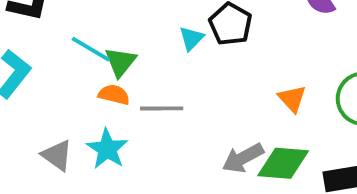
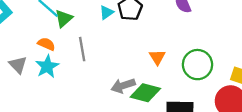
orange semicircle: (114, 95) -> (46, 44), moved
gray line: (162, 108) -> (82, 49), turned 70

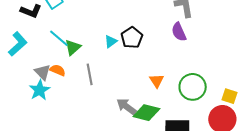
gray triangle: (18, 65) -> (43, 72), moved
cyan star: (47, 66) -> (40, 90), moved
gray arrow: (123, 86) -> (126, 107), turned 55

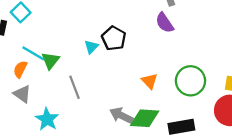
orange semicircle: (58, 70) -> (20, 69), moved, turned -77
cyan star: (40, 90) -> (47, 119), moved

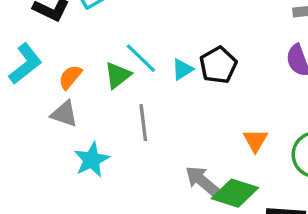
cyan line: (33, 53) -> (141, 58), moved
gray triangle: (22, 94) -> (64, 114), turned -30

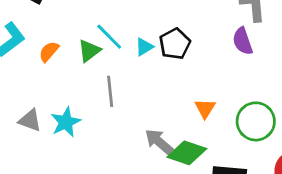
gray triangle: (64, 114) -> (30, 120), moved

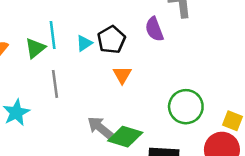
cyan line: (109, 37) -> (53, 35), turned 40
purple semicircle: (243, 41) -> (154, 29), moved
orange triangle: (205, 108) -> (122, 75), moved

